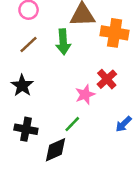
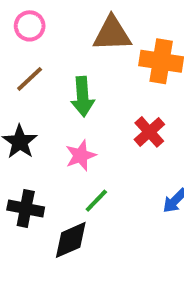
green arrow: (63, 42) -> (83, 97), moved
pink star: (85, 95) -> (81, 155), moved

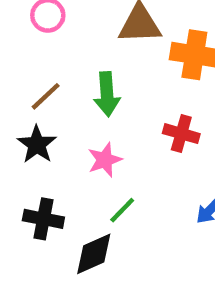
brown line: (30, 79) -> (46, 96), moved
red cross: (149, 132) -> (181, 134), turned -32

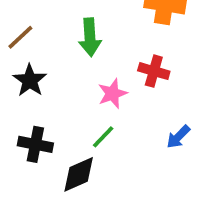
brown line: (46, 96) -> (20, 37), moved
pink star: (105, 160) -> (112, 94), moved

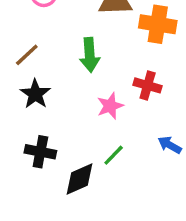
green line: (103, 137) -> (114, 155), moved
blue arrow: (178, 137) -> (170, 145), turned 75

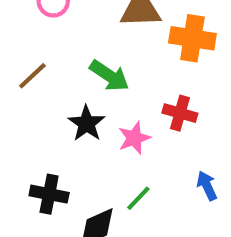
green arrow: (90, 55) -> (109, 76), turned -52
black star: (35, 94) -> (86, 123), moved
blue arrow: (170, 145) -> (207, 186), turned 35

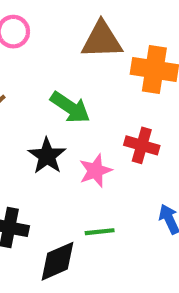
green line: (138, 198) -> (100, 232), turned 40

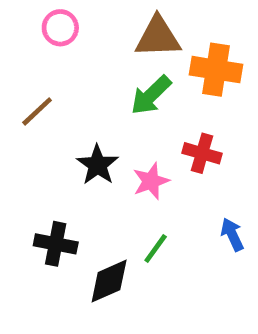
green arrow: (70, 107) -> (151, 95), moved, turned 102
green line: (100, 232) -> (156, 249), turned -48

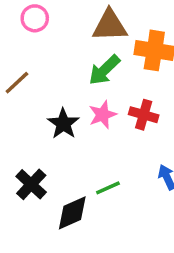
pink star: (151, 181) -> (103, 115), moved
black cross: (56, 244) -> (31, 184), turned 32
green line: (156, 249) -> (108, 188), turned 30

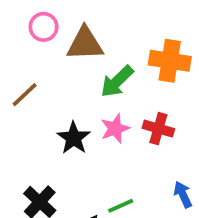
brown triangle: (110, 25) -> (85, 44), moved

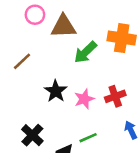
pink star: (115, 129) -> (84, 99), moved
red cross: (158, 129) -> (115, 96), moved, turned -36

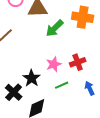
black star: (56, 91) -> (32, 78), moved
green line: (88, 138) -> (62, 85), moved

